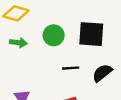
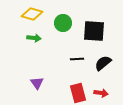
green circle: (54, 35) -> (63, 23), moved

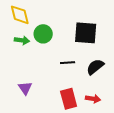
yellow diamond: (32, 14) -> (20, 15), turned 60
green circle: (63, 23) -> (43, 34), moved

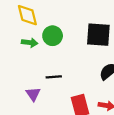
black line: (68, 63) -> (54, 77), moved

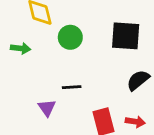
green arrow: (30, 43) -> (21, 48), moved

